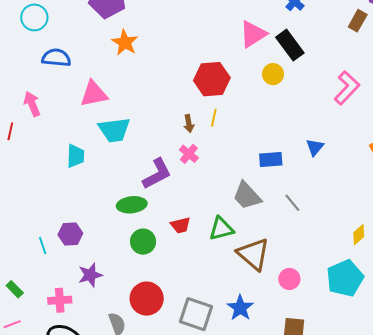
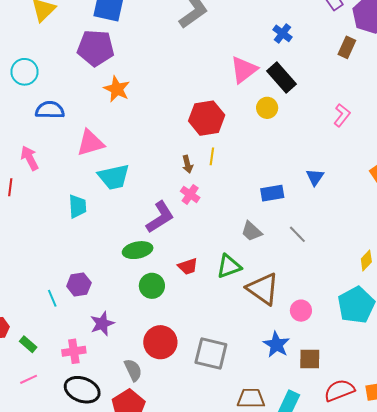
pink L-shape: (347, 88) -> (342, 115), size x0.7
gray trapezoid: (247, 196) -> (251, 231), size x0.7
blue star: (240, 308) -> (276, 344), moved

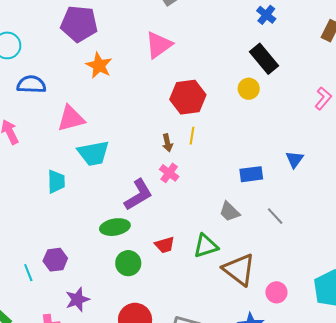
pink triangle: (244, 70) -> (159, 45), moved

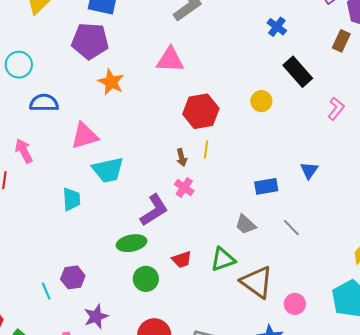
pink triangle: (159, 45) -> (170, 60), turned 40
black rectangle: (264, 59) -> (298, 72), moved

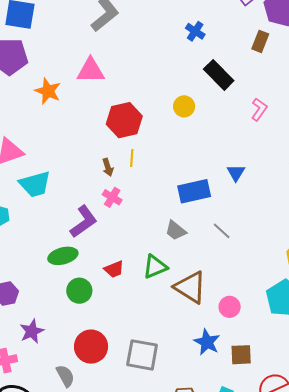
orange star: (111, 82) -> (48, 91), moved
blue rectangle: (266, 186) -> (194, 191), size x1.4

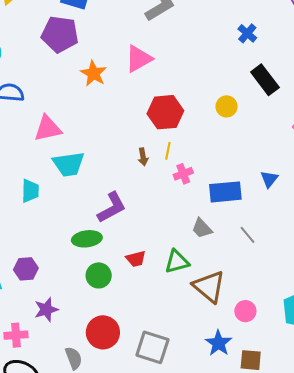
pink triangle: (91, 71) -> (139, 59), turned -36
pink cross: (112, 197) -> (183, 174), moved, turned 30

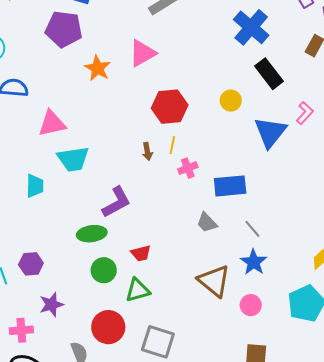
blue cross: (247, 33) -> (251, 27), size x1.8
blue triangle: (269, 179) -> (270, 132), moved, size x1.8
green triangle: (177, 262) -> (138, 290), moved
blue star: (218, 343) -> (254, 262), moved

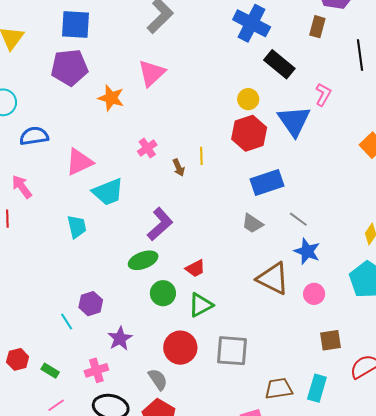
red hexagon: (170, 107) -> (249, 133), moved
pink cross: (188, 168) -> (147, 148), moved

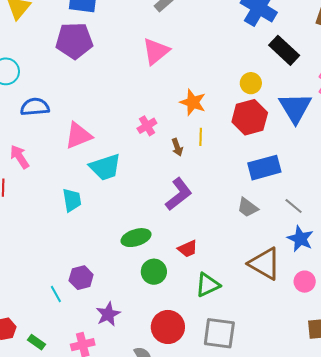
orange star: (111, 98) -> (193, 102), moved
purple L-shape: (160, 224) -> (179, 194), moved
green triangle: (201, 305) -> (208, 285), moved

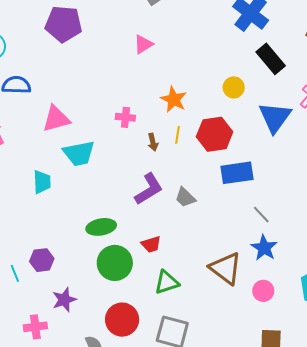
pink triangle: (156, 51) -> (143, 44), size x0.7
red hexagon: (250, 117) -> (215, 134), moved
pink cross: (147, 126) -> (125, 117), turned 30
gray trapezoid: (248, 208) -> (185, 197), moved
green circle: (154, 272) -> (115, 263), size x1.4

